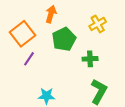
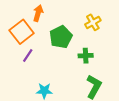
orange arrow: (51, 14) -> (38, 13), moved

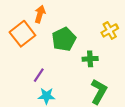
yellow cross: (93, 22) -> (110, 30), moved
purple line: (28, 56) -> (39, 75), moved

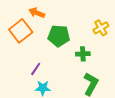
orange arrow: (40, 14) -> (37, 13), turned -84
green pentagon: (64, 39) -> (59, 36), turned 30

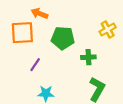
orange square: (21, 31) -> (22, 33), turned 35
purple line: (36, 69) -> (35, 65), moved

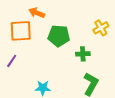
purple line: (35, 65) -> (12, 61), moved

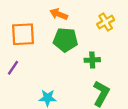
orange arrow: (37, 13) -> (59, 14), moved
yellow cross: (101, 28) -> (106, 22), moved

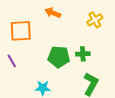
green pentagon: (65, 40) -> (59, 57), moved
purple line: (13, 68) -> (12, 61), turned -64

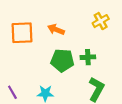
orange arrow: (53, 13) -> (56, 30), moved
purple line: (12, 61) -> (12, 92), moved

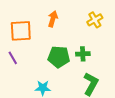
orange arrow: (56, 30) -> (53, 19), moved, turned 84
purple line: (12, 92) -> (13, 58), moved

